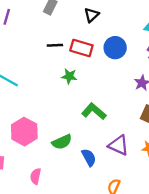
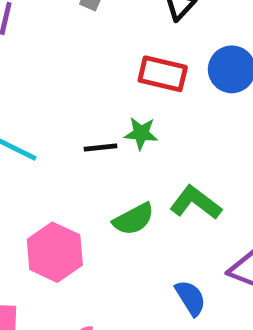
black line: (55, 45) -> (100, 147), moved
green semicircle: (62, 142) -> (134, 219), moved

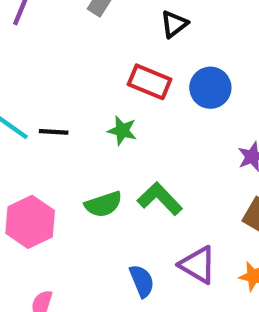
black line: (100, 147) -> (54, 132), moved

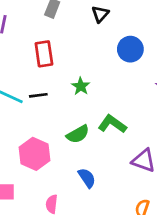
red rectangle: (150, 82) -> (44, 54), moved, turned 70
green star: (122, 131) -> (81, 86), turned 30
blue semicircle: (142, 281) -> (87, 178), moved

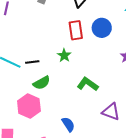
red rectangle: (44, 54) -> (76, 30), moved
green semicircle: (78, 134) -> (42, 83), moved

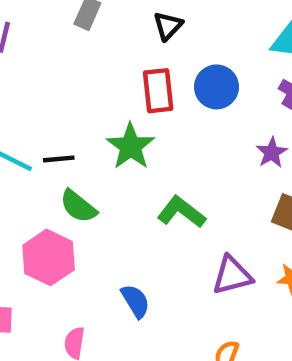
green star: (64, 55) -> (131, 146), size x1.5
green semicircle: (42, 83) -> (78, 206), turned 66
purple triangle: (111, 112) -> (232, 275), turned -36

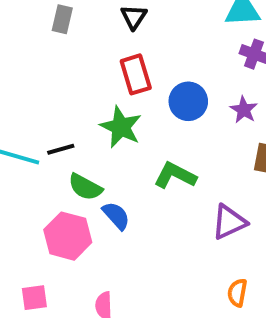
blue circle: (216, 87) -> (188, 101), moved
blue semicircle: (135, 301) -> (116, 216), moved

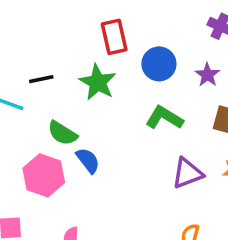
black line: (61, 149) -> (41, 79), moved
green L-shape: (175, 176) -> (164, 118), moved

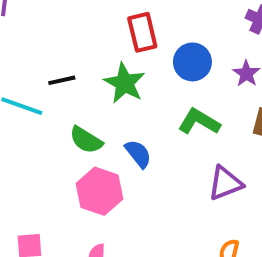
blue semicircle: (88, 160) -> (138, 154), moved
pink hexagon: (44, 175) -> (99, 191), moved

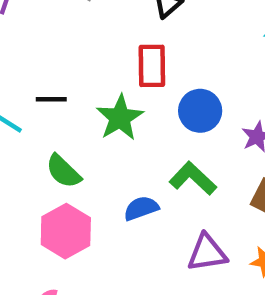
blue semicircle: (138, 154) -> (141, 208), moved, turned -84

